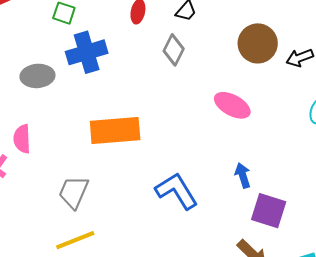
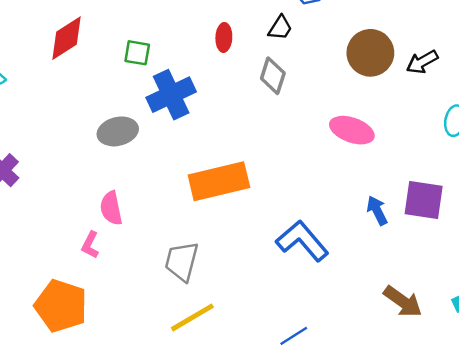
purple square: (269, 211) -> (424, 200), moved

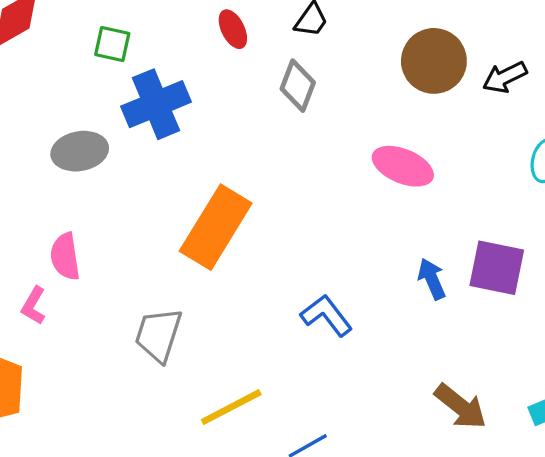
red ellipse: (224, 37) -> (233, 29), turned -32
orange rectangle: (219, 181) -> (216, 227), turned -48
blue L-shape: (302, 241) -> (326, 315), size x0.7
yellow line: (192, 317) -> (231, 407), moved

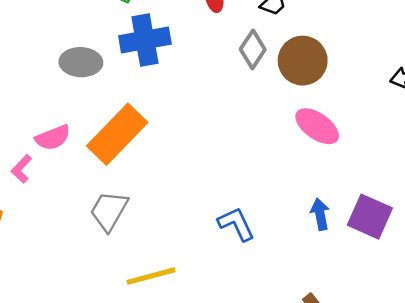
brown circle: (434, 61) -> (303, 61), moved
orange rectangle: (216, 227) -> (117, 134), moved
pink semicircle: (65, 256) -> (53, 138), turned -116

